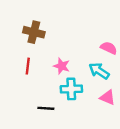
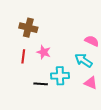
pink star: (62, 66) -> (44, 52), moved
black line: (46, 108) -> (41, 84), moved

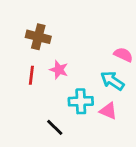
pink triangle: (91, 83) -> (108, 111), moved
black line: (41, 84) -> (55, 127), moved, turned 40

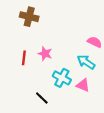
brown cross: (38, 37) -> (29, 17), moved
cyan cross: (81, 101) -> (62, 78), turned 30

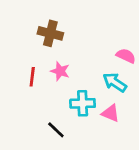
brown cross: (29, 17) -> (50, 33), moved
cyan cross: (62, 78) -> (83, 103), turned -30

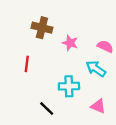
pink star: (60, 71) -> (70, 43), moved
pink triangle: (111, 113) -> (98, 106), moved

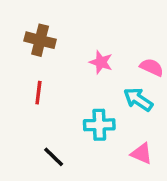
brown cross: (42, 28) -> (40, 40), moved
black line: (47, 108) -> (54, 157), moved

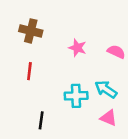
cyan arrow: (138, 99) -> (106, 89), moved
black line: (54, 157) -> (41, 120), turned 54

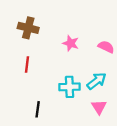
cyan arrow: (106, 89) -> (97, 81), turned 108
pink triangle: (109, 118) -> (99, 107), turned 35

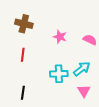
black line: (38, 109) -> (23, 93), moved

